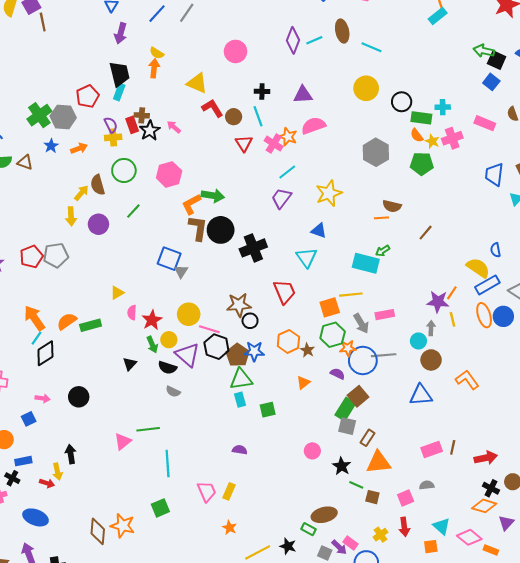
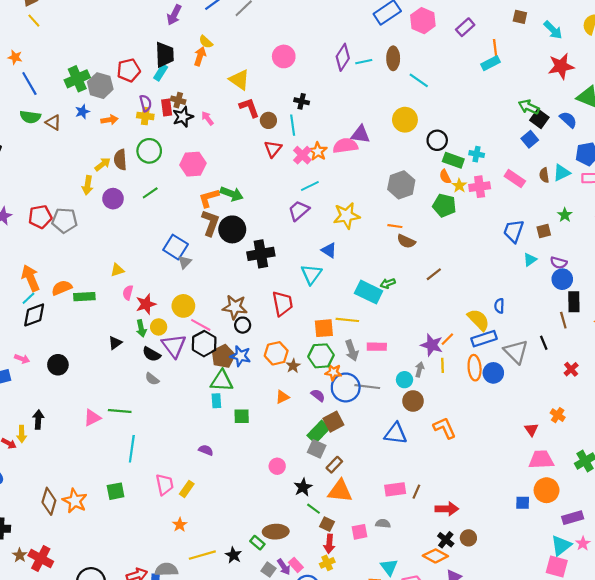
purple triangle: (303, 95) -> (360, 134), moved
orange line: (381, 218) -> (395, 226), moved
red arrow: (404, 527) -> (329, 544), moved

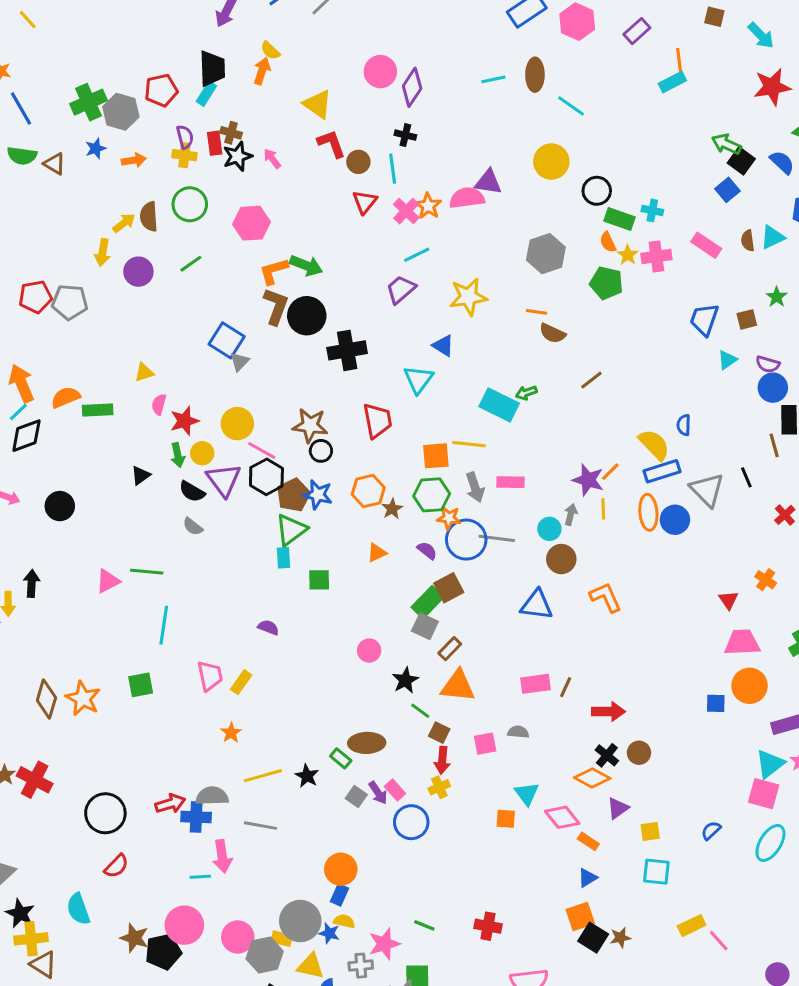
purple diamond: (343, 57) -> (412, 87), moved
green triangle: (222, 381) -> (291, 530), turned -40

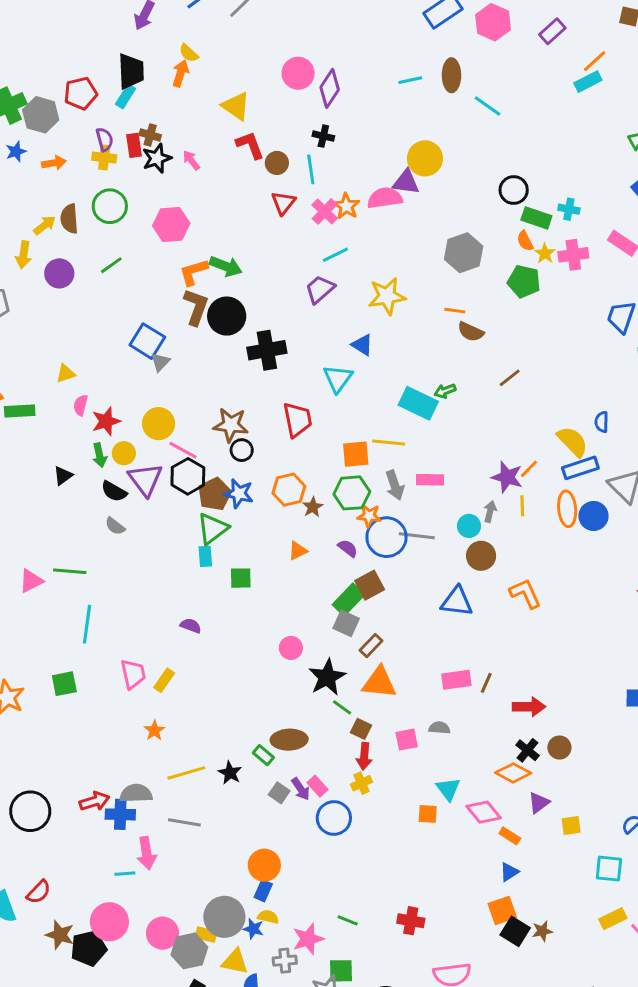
orange line: (679, 62) -> (595, 61), turned 55
yellow circle: (551, 162) -> (425, 158), moved
black star: (405, 680) -> (327, 677), size x1.4
red semicircle: (116, 866) -> (39, 892), moved
cyan square: (656, 872) -> (609, 869), moved

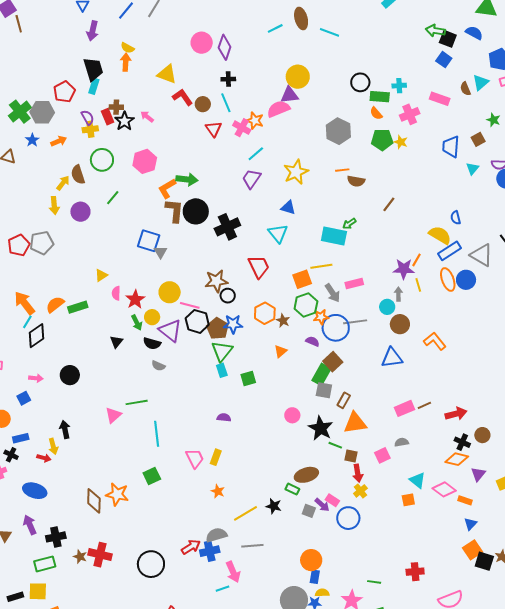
yellow star: (545, 253) -> (401, 142), moved
brown line: (486, 683) -> (424, 405), turned 56

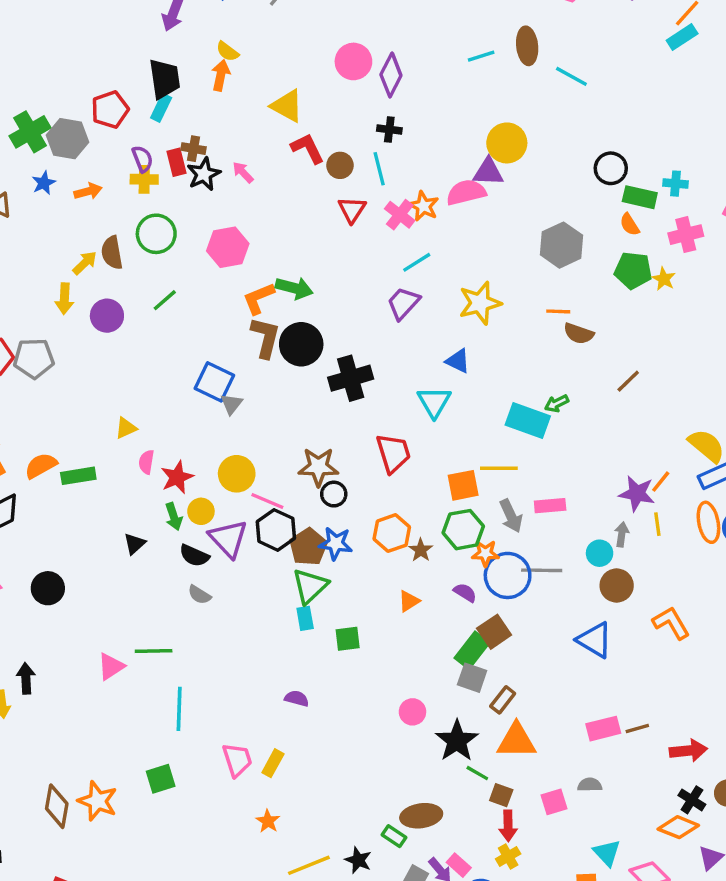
blue triangle: (392, 358) -> (595, 640), turned 30

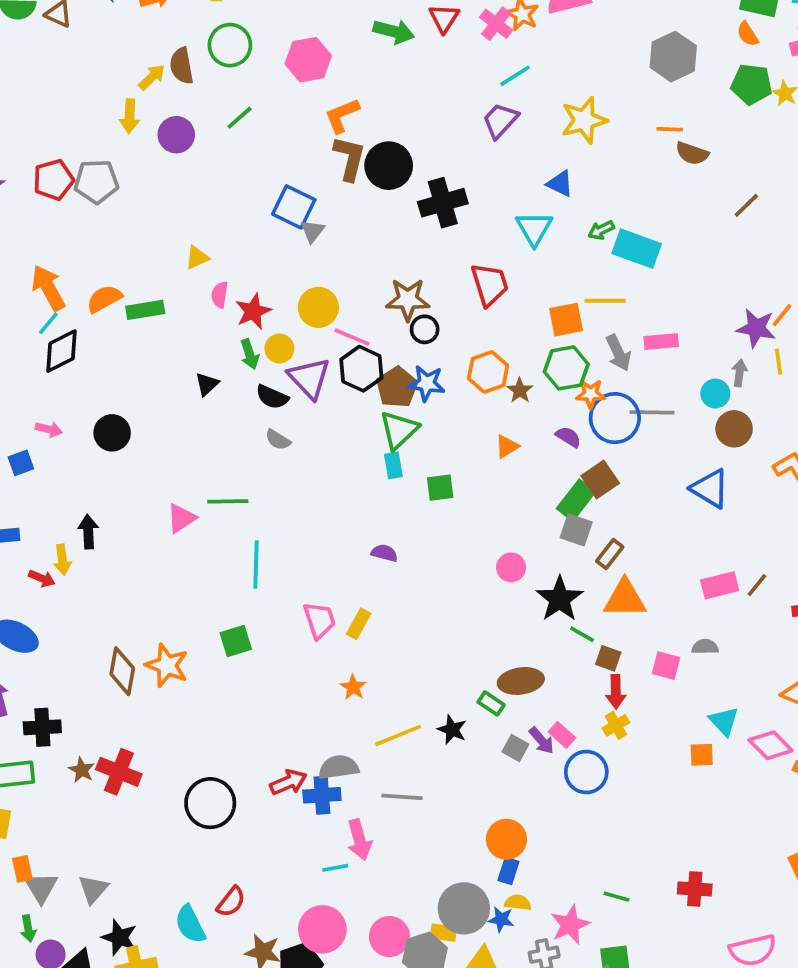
green arrow: (294, 288) -> (394, 32), moved
green arrow: (557, 403) -> (601, 230), moved
brown line: (637, 729) -> (757, 585), turned -35
pink square: (554, 802) -> (666, 666), turned 32

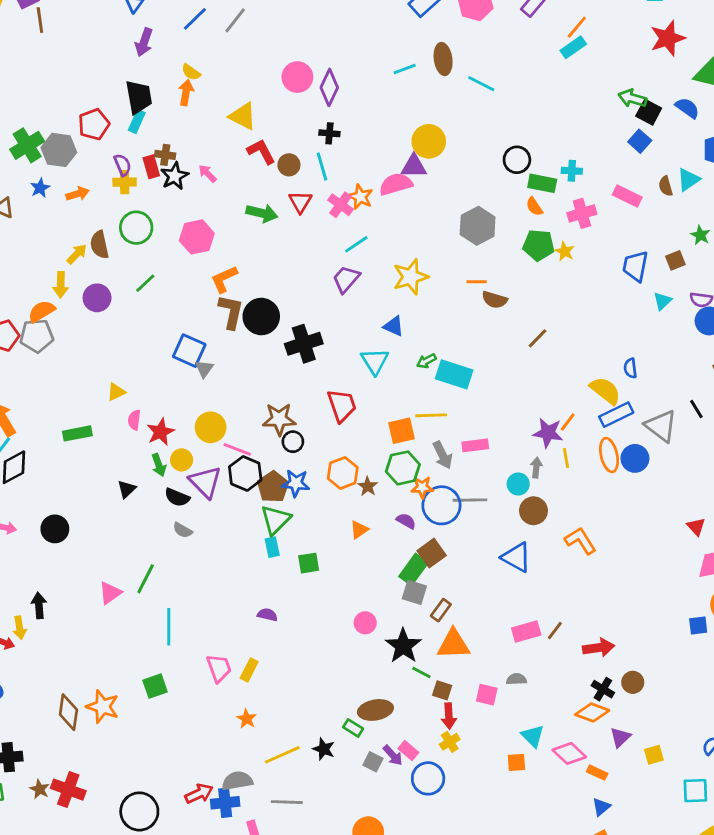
orange semicircle: (104, 299) -> (42, 311), moved
green line: (228, 501) -> (146, 579), turned -60

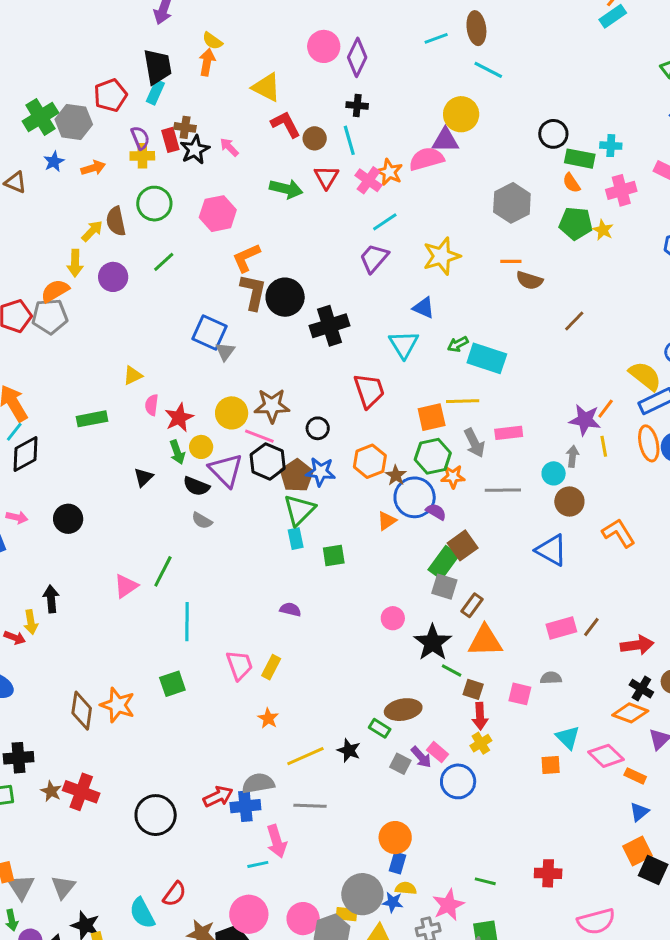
cyan line: (481, 84) -> (488, 70), moved
brown star: (279, 419) -> (272, 406), moved
blue circle: (441, 505) -> (415, 497), moved

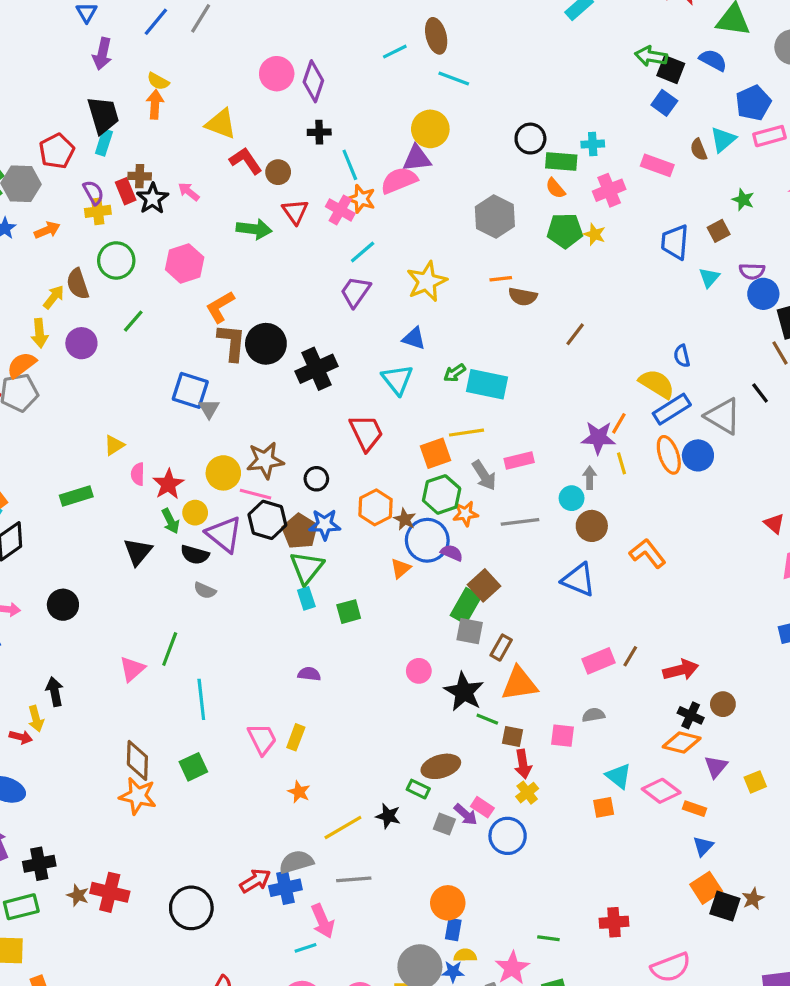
cyan line: (349, 140) -> (350, 165), moved
black triangle: (143, 477) -> (138, 552), size x1.4
brown diamond: (82, 711) -> (137, 760), moved

